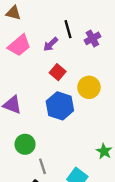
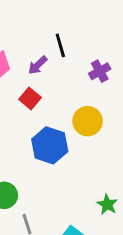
purple cross: (92, 38) -> (100, 71), moved
red square: (58, 72) -> (30, 98), moved

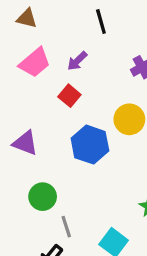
black line: (60, 45) -> (101, 22), moved

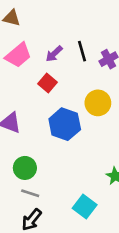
black line: (101, 22) -> (82, 51), moved
gray line: (66, 227) -> (30, 193), moved, turned -54

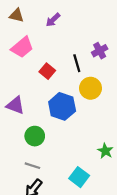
black line: (82, 51) -> (77, 63), moved
purple arrow: (54, 54) -> (53, 20), moved
green circle: (25, 168) -> (35, 136), moved

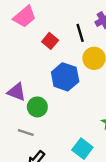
purple triangle: (15, 105) -> (16, 92), moved
gray line: (32, 166) -> (26, 132), moved

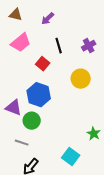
black line: (80, 33) -> (59, 46), moved
blue hexagon: (65, 77) -> (39, 95), moved

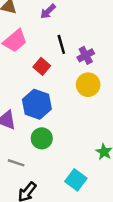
purple cross: (89, 46) -> (86, 55), moved
green circle: (32, 121) -> (42, 138), moved

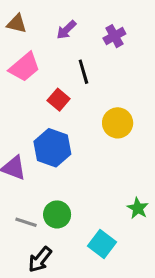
purple cross: (86, 55) -> (114, 36), moved
green circle: (42, 138) -> (57, 214), moved

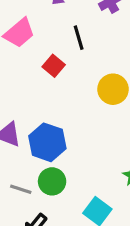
blue hexagon: (52, 148) -> (47, 142), moved

